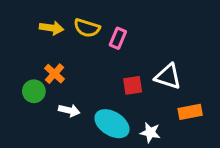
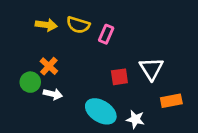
white triangle: (168, 77) -> (151, 69), turned 40
white arrow: (69, 110) -> (53, 94), moved

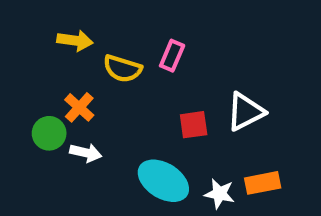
yellow semicircle: (78, 25) -> (122, 69), moved
white triangle: (151, 69) -> (245, 112), turned 35
orange rectangle: (171, 101) -> (263, 183), moved

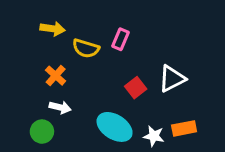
red square: (194, 125) -> (136, 88), turned -30
green circle: (49, 133) -> (42, 132), moved

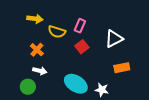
white triangle: (172, 79) -> (114, 39), moved
red square: (136, 88) -> (82, 47), moved
orange rectangle: (184, 128) -> (122, 68), moved

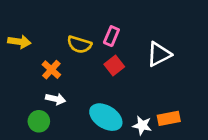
yellow arrow: (35, 19) -> (19, 42), moved
orange rectangle: (122, 68) -> (169, 118), moved

